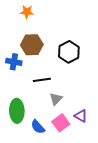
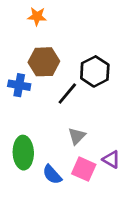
black line: (42, 80) -> (67, 93), moved, turned -42
pink square: (61, 123) -> (84, 169), turned -30

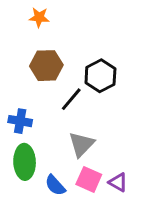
blue cross: (19, 85) -> (20, 121), moved
gray triangle: (77, 136) -> (81, 144), size x1.4
purple triangle: (111, 159) -> (118, 182), moved

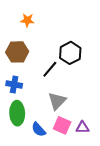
orange star: (39, 17) -> (27, 20), moved
brown hexagon: (46, 66) -> (17, 52), moved
purple triangle: (118, 182) -> (82, 127), turned -32

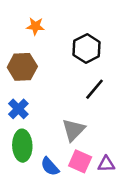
black hexagon: (70, 53) -> (87, 48), moved
black line: (50, 69) -> (94, 89), moved
blue cross: (14, 85) -> (18, 109), turned 35

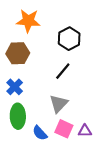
orange star: (35, 26) -> (28, 21), size x1.6
black line: (94, 89) -> (63, 71), moved

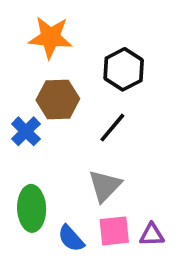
brown hexagon: (18, 53) -> (58, 99), moved
blue cross: (15, 87) -> (26, 131), moved
pink square: (64, 129) -> (114, 231), turned -30

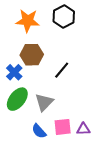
black hexagon: (124, 69) -> (64, 17), moved
gray triangle: (105, 186) -> (44, 102), moved
green ellipse: (32, 208) -> (17, 99), moved, turned 40

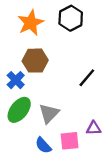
orange star: (28, 21) -> (31, 23), turned -30
black line: (62, 70) -> (87, 78), moved
purple triangle: (83, 129) -> (94, 128), moved

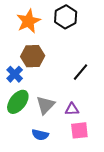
purple triangle: (94, 128) -> (72, 109), moved
pink square: (70, 141) -> (79, 130), moved
blue semicircle: (43, 145) -> (40, 135), turned -35

